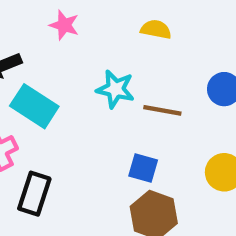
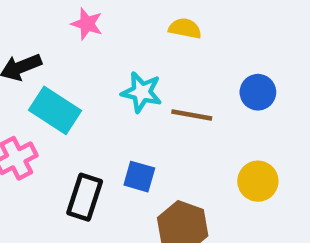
blue square: (143, 168) -> (139, 177), moved
black rectangle: (34, 194) -> (85, 197), moved

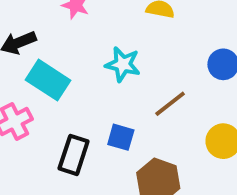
brown line: (192, 115) -> (170, 104), moved, turned -48

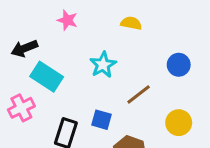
cyan star: (123, 64) -> (103, 65), turned 30

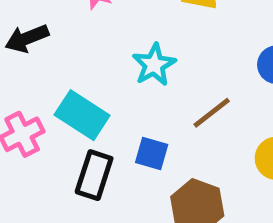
cyan rectangle: (47, 77) -> (82, 115), moved

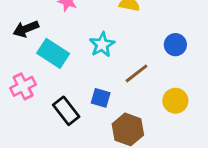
cyan rectangle: (82, 115) -> (53, 53), moved
black rectangle: (94, 175) -> (66, 111), turned -56

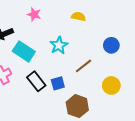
blue square: (101, 98) -> (58, 83), turned -32
black rectangle: (66, 111) -> (36, 81), moved

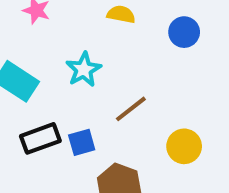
blue circle: (111, 45) -> (184, 32), moved
black rectangle: (36, 81) -> (40, 138), turned -72

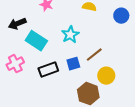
blue square: (82, 142) -> (73, 64), moved
yellow circle: (184, 146) -> (106, 76), moved

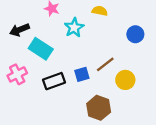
blue circle: (121, 16) -> (135, 34), moved
cyan star: (70, 35) -> (74, 28), moved
yellow circle: (106, 76) -> (125, 80), moved

